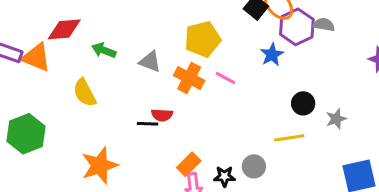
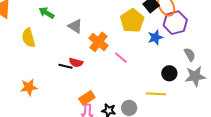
gray semicircle: (324, 25) -> (190, 54), moved, turned 40
yellow pentagon: (203, 39) -> (132, 21), moved, turned -30
pink line: (225, 78) -> (121, 58), moved
gray star: (336, 119) -> (195, 76), moved, size x1.5
orange star: (100, 166) -> (29, 87), size x0.7

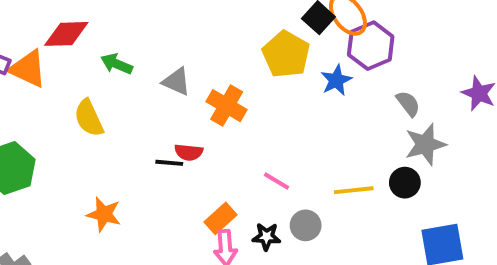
pink line: (121, 58) -> (276, 181), moved
black circle: (169, 73) -> (405, 183), moved
orange star: (29, 87) -> (104, 214), turned 30

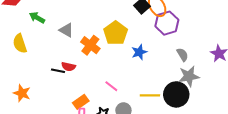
yellow pentagon: (286, 54) -> (116, 33), moved
blue star: (336, 80) -> (139, 52), moved
black circle: (405, 183) -> (176, 94), size x1.6

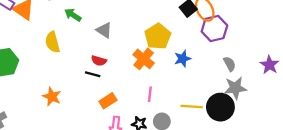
orange cross: (90, 45) -> (144, 59), moved
red semicircle: (68, 67) -> (99, 61), moved
pink line: (111, 86) -> (150, 94), turned 56
orange rectangle: (81, 102) -> (108, 101), moved

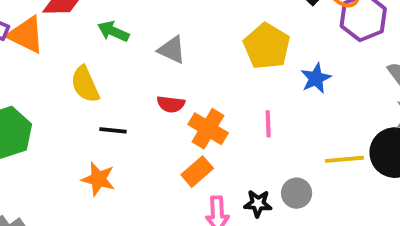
orange cross: (144, 59) -> (208, 129), moved
black line: (93, 74) -> (113, 130), moved
pink line: (150, 94) -> (268, 124), moved

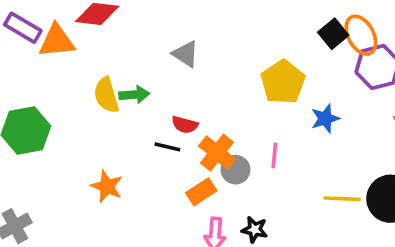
green arrow: (113, 31) -> (134, 95), moved, turned 144
orange triangle: (26, 35) -> (57, 41), turned -39
gray triangle: (172, 50) -> (186, 54), moved
black line: (113, 130) -> (167, 147), moved
gray circle: (297, 193) -> (235, 170), moved

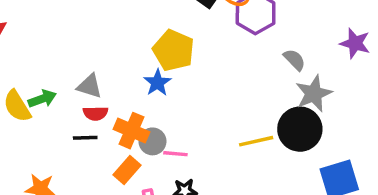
gray triangle: (186, 54) -> (89, 86), moved
blue star: (325, 119) -> (157, 83), moved
pink line: (274, 156) -> (175, 154), moved, turned -75

